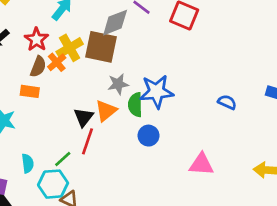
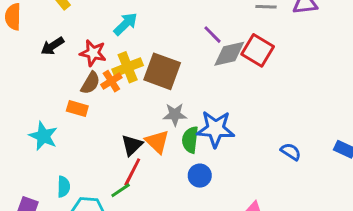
gray diamond: (115, 23) -> (229, 54), moved
red star: (37, 39) -> (93, 53), turned -30
orange triangle: (106, 111) -> (157, 142), turned -45
green line: (63, 159) -> (121, 190), moved

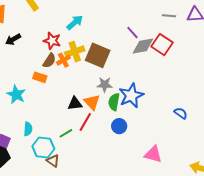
black arrow: (52, 46) -> (13, 39), moved
blue star: (215, 129) -> (131, 96), turned -30
black triangle: (132, 145) -> (75, 104), turned 35
red line: (132, 172) -> (85, 122), moved

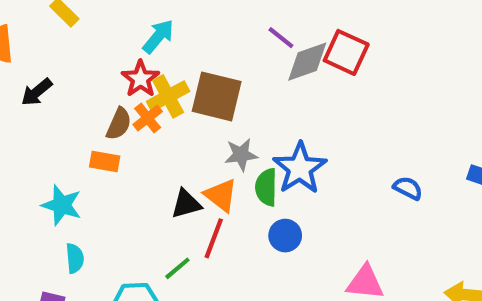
red star: (52, 41) -> (140, 79), moved, turned 30
cyan semicircle: (28, 129) -> (75, 258), moved

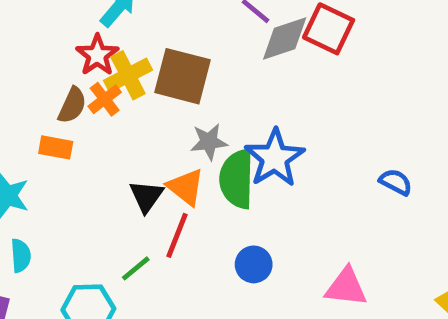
green semicircle: (266, 187) -> (237, 179), size x1.4
black triangle: (186, 204) -> (146, 196), turned -40
blue circle: (285, 236) -> (254, 264), moved

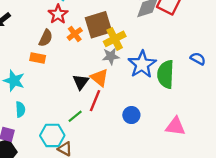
yellow cross: (128, 75) -> (115, 39), moved
brown square: (182, 76) -> (99, 25), turned -32
orange cross: (105, 99) -> (75, 34), moved
green semicircle: (237, 179) -> (166, 74), moved
blue semicircle: (396, 182) -> (198, 59), moved

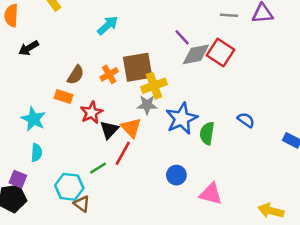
red star: (58, 14) -> (92, 113), moved
green semicircle: (166, 74) -> (207, 133), size x0.7
blue circle: (131, 115) -> (176, 175), moved

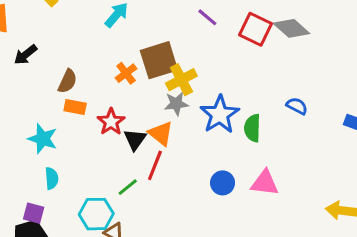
gray diamond: (196, 54) -> (291, 28), moved, turned 60
brown semicircle: (76, 75) -> (68, 81), moved
pink triangle: (211, 194) -> (265, 183), moved

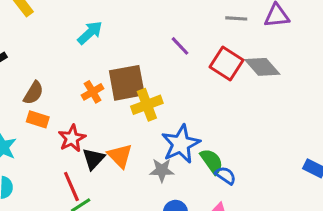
gray star: (176, 104) -> (162, 170), moved
blue semicircle: (297, 106) -> (226, 175), moved
green semicircle: (252, 128) -> (212, 161), turned 136
red line: (155, 165) -> (71, 187), moved, turned -52

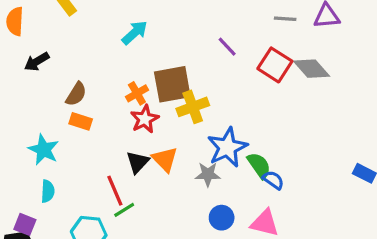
red star: (72, 138) -> (145, 119), moved

